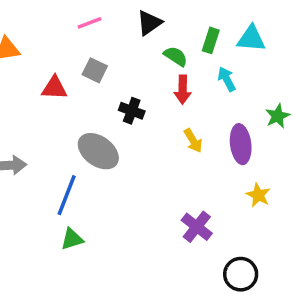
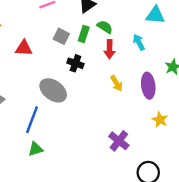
green rectangle: (211, 40) -> (84, 34), moved
gray square: (95, 70) -> (61, 36), moved

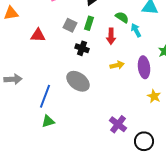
green semicircle: (105, 27) -> (122, 17), moved
yellow arrow: (117, 83) -> (117, 65), turned -72
gray ellipse: (53, 90) -> (78, 81), moved
purple cross: (119, 141) -> (118, 124), moved

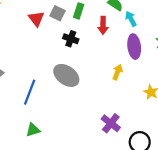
red triangle: (38, 35) -> (36, 19), moved, turned 49
yellow arrow: (117, 65) -> (117, 72), moved, turned -56
purple ellipse: (144, 67) -> (134, 47), moved
green triangle: (48, 121) -> (33, 130), moved

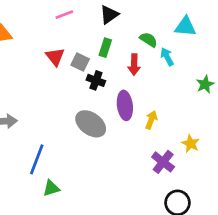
gray square: (57, 13) -> (80, 62), moved
purple ellipse: (134, 47) -> (125, 105), moved
blue line: (30, 92) -> (37, 159), moved
purple cross: (111, 123) -> (163, 162), moved

